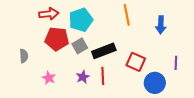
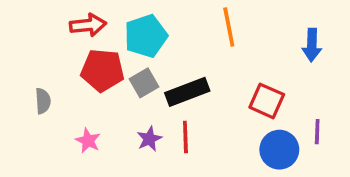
blue arrow: (161, 25) -> (312, 45), moved
red square: (136, 62) -> (267, 101), moved
purple line: (176, 63) -> (317, 132), moved

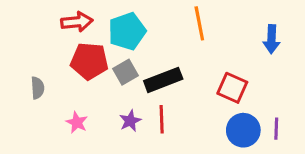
purple line: (317, 132) -> (276, 129), moved

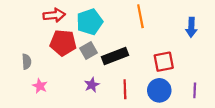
red square: (232, 88) -> (164, 62), turned -35
red line: (162, 119) -> (125, 89), moved
pink star: (77, 122) -> (40, 86), moved
blue circle: (243, 130) -> (159, 90), moved

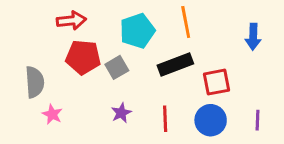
cyan pentagon: (90, 22) -> (137, 31), moved
black rectangle: (115, 56) -> (175, 64), moved
gray semicircle: (27, 62) -> (35, 82), size x1.5

